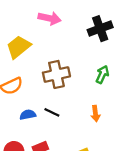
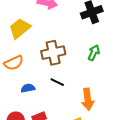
black line: (52, 112) -> (57, 82), moved
orange arrow: (95, 114) -> (88, 99), moved, size x1.5

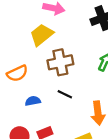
yellow trapezoid: (20, 28) -> (42, 35), moved

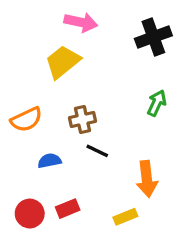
brown cross: (60, 62) -> (82, 119), moved, size x0.7

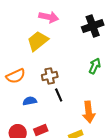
black line: (97, 151) -> (59, 95), turned 40

